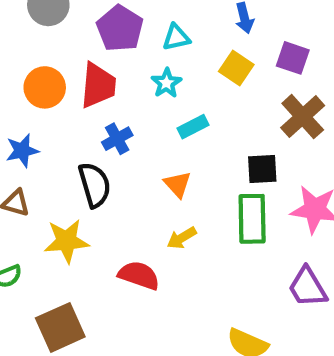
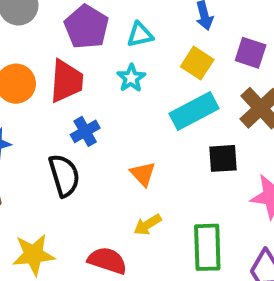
cyan rectangle: (193, 127) -> (194, 111), moved, size x1.6
green rectangle: (252, 219) -> (207, 247), moved
yellow star: (67, 241) -> (34, 255), moved

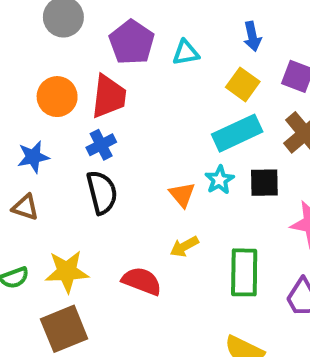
cyan star: (131, 78) -> (219, 180), moved
blue cross: (85, 131) -> (101, 145), moved

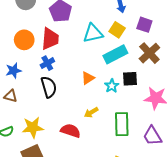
cyan triangle: (186, 53) -> (93, 33), moved, size x1.5
cyan star: (219, 180) -> (112, 86), moved
orange triangle: (182, 195) -> (88, 78), moved, turned 40

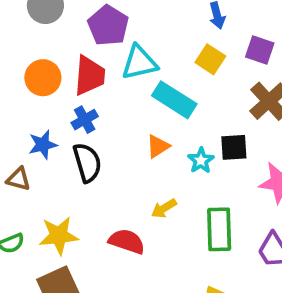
cyan triangle: (93, 33) -> (139, 63), moved
cyan rectangle: (115, 54) -> (174, 100), moved, turned 60
blue star: (13, 71) -> (43, 145), moved

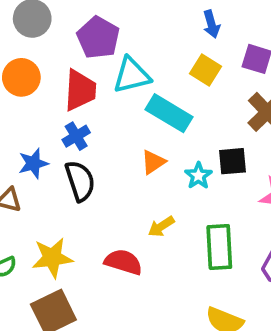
orange circle: (43, 78) -> (21, 77), moved

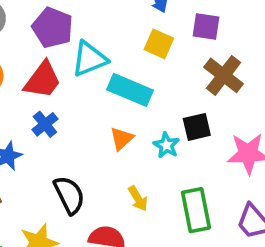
red trapezoid: (80, 90) -> (43, 80), turned 42
black semicircle: (80, 181) -> (69, 195), moved
yellow arrow: (161, 227) -> (138, 199), turned -80

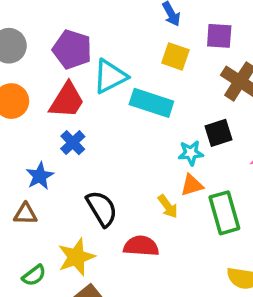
orange triangle: (122, 138) -> (192, 185), moved, turned 30
cyan star: (166, 145) -> (191, 153), turned -30

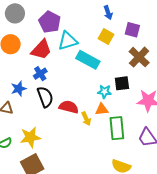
black semicircle: (102, 209) -> (45, 97), moved
red semicircle: (141, 246) -> (69, 107), moved

